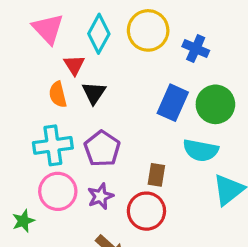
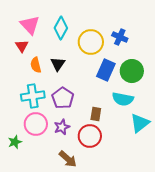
yellow circle: (148, 30) -> (91, 42), moved
red triangle: (74, 65) -> (22, 46), moved

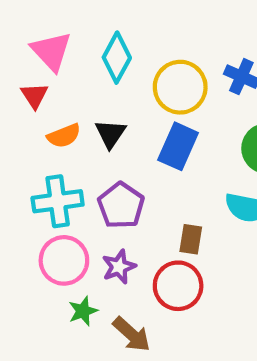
orange semicircle: (36, 65) -> (64, 136), turned -98
blue rectangle: (106, 70) -> (178, 146), moved
green star: (15, 142) -> (83, 311), moved

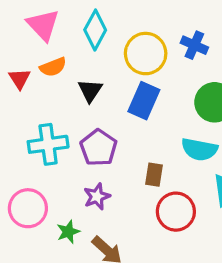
red triangle: (34, 96) -> (19, 79), moved
orange semicircle: (64, 136) -> (53, 67), moved
pink circle: (64, 260) -> (28, 208), moved
red circle: (178, 286) -> (176, 212), moved

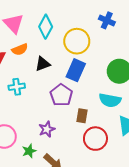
blue cross: (194, 45) -> (107, 20), moved
black triangle: (90, 91) -> (43, 64), turned 35
cyan cross: (48, 144) -> (17, 87), moved, size x0.7
purple pentagon: (99, 148) -> (61, 95), moved

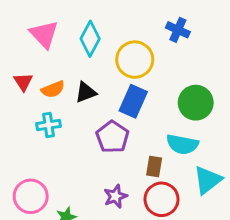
orange semicircle: (20, 49) -> (53, 89), moved
brown rectangle: (82, 116) -> (154, 167), moved
purple star: (47, 129) -> (115, 196), moved

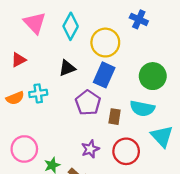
red triangle: (23, 82) -> (19, 60), turned 35
orange semicircle: (53, 89) -> (15, 98), moved
brown rectangle: (154, 167) -> (115, 117), moved
cyan triangle: (208, 180) -> (162, 136), turned -35

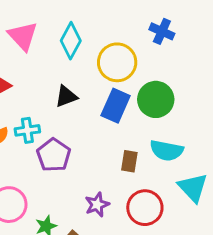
green circle: (153, 76) -> (156, 99), moved
purple pentagon: (88, 103) -> (54, 155), moved

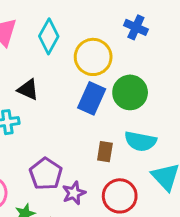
black triangle: (66, 96) -> (28, 89), moved, turned 45
purple pentagon: (54, 155) -> (46, 174), moved

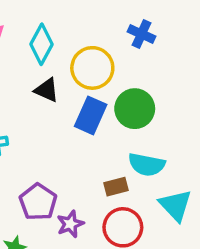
black triangle: (28, 89) -> (47, 90), moved
brown rectangle: (105, 152) -> (116, 187), moved, turned 66

